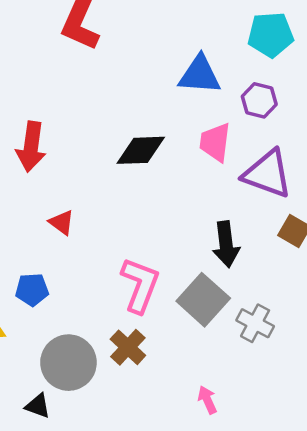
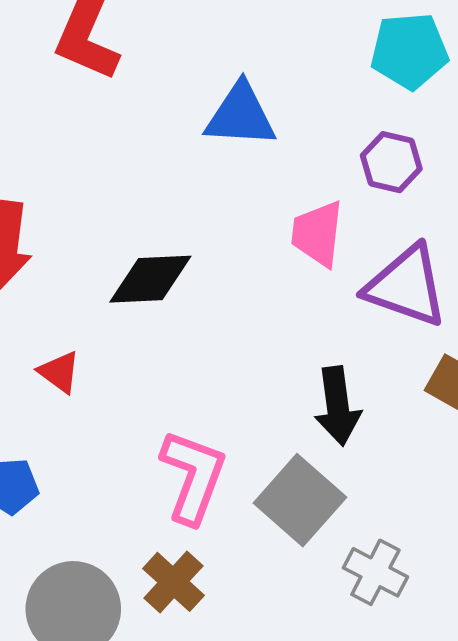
blue triangle: (200, 75) -> (241, 115), moved
black diamond: (141, 150) -> (150, 279), moved
gray cross: (255, 323) -> (375, 572), moved

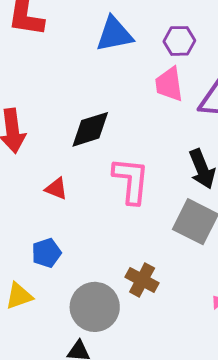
purple hexagon: (391, 162) -> (179, 41), moved
pink L-shape: (193, 477) -> (131, 180), moved

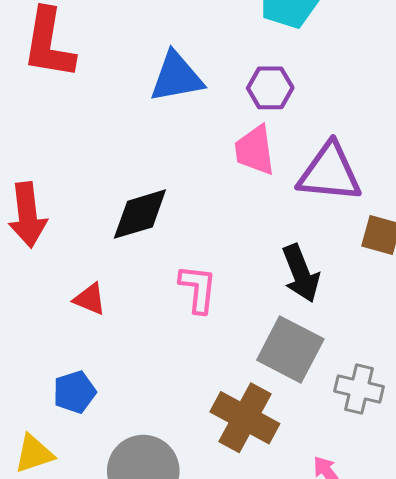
pink L-shape: (131, 180) -> (198, 289), size x0.7
brown cross: (142, 280) -> (245, 418), moved, size x1.4

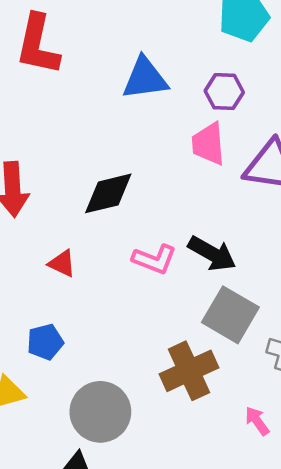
black arrow: (301, 273) -> (212, 254), moved, turned -42
pink L-shape: (198, 289) -> (154, 259), turned 102
brown cross: (245, 418) -> (189, 371), turned 34

